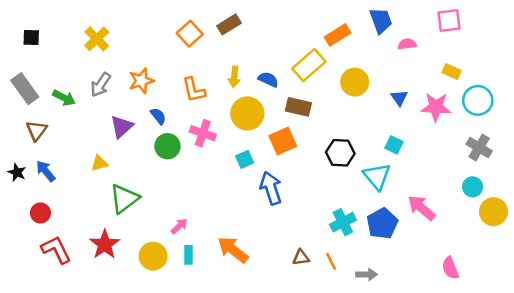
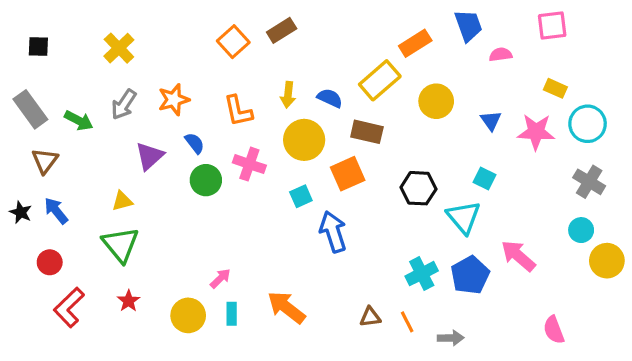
green triangle: (124, 199) -> (121, 245), moved, turned -32
red star: (105, 244) -> (129, 301), size x0.6
red L-shape: (56, 250) -> (69, 307), turned -108

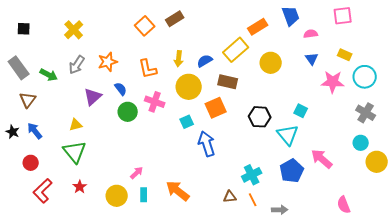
blue semicircle: (330, 98) -> (205, 61), turned -56
blue triangle: (491, 121) -> (312, 59), moved
cyan cross: (422, 274) -> (252, 175), moved

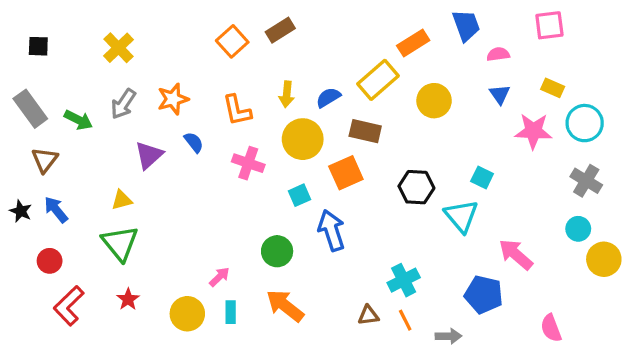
green circle: (128, 112) -> (277, 251), moved
blue pentagon: (292, 171) -> (484, 294), moved, turned -30

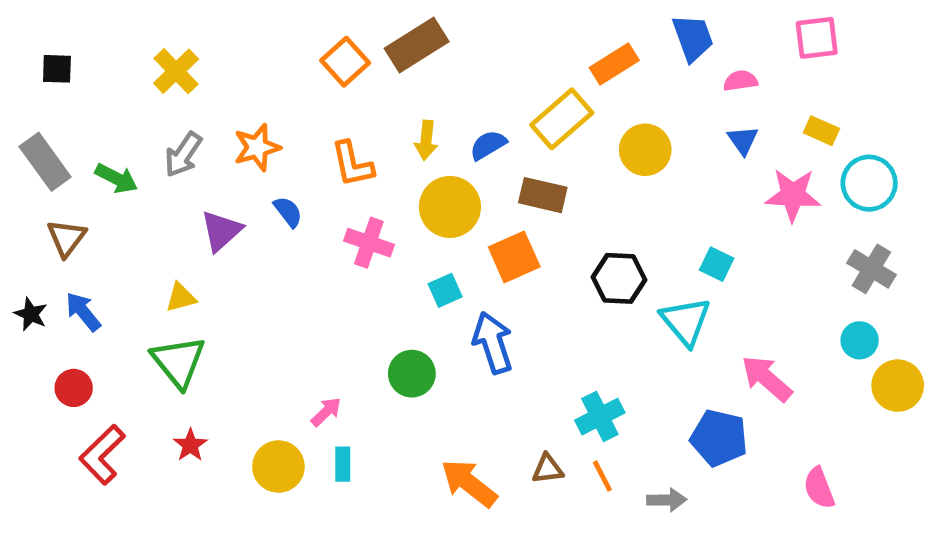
brown rectangle: (280, 30) -> (417, 45), size x1.4
orange arrow: (285, 306) -> (469, 483), moved

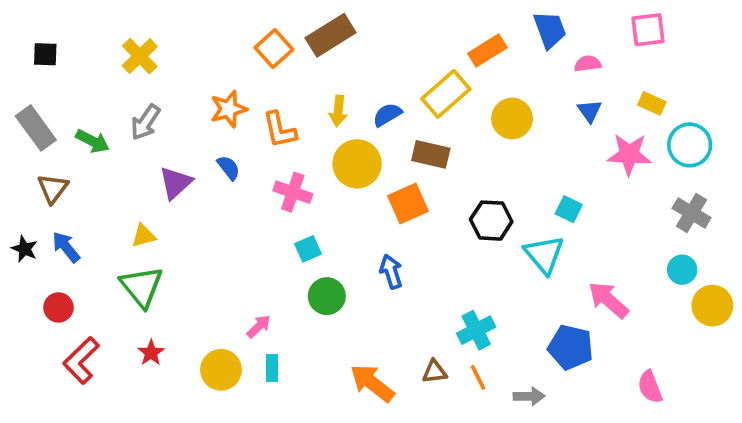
orange star: (257, 147) -> (229, 109), moved
cyan square: (445, 290) -> (308, 249), moved
blue arrow: (493, 343) -> (391, 272), size x0.7

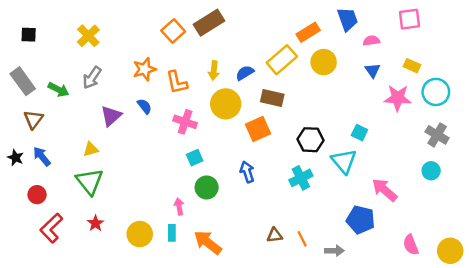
yellow circle: (512, 118) -> (324, 62), moved
yellow circle: (712, 306) -> (450, 251), moved
pink arrow: (259, 326) -> (179, 207), moved, turned -56
cyan cross: (476, 330) -> (301, 178), moved
orange arrow: (372, 383) -> (208, 242), moved

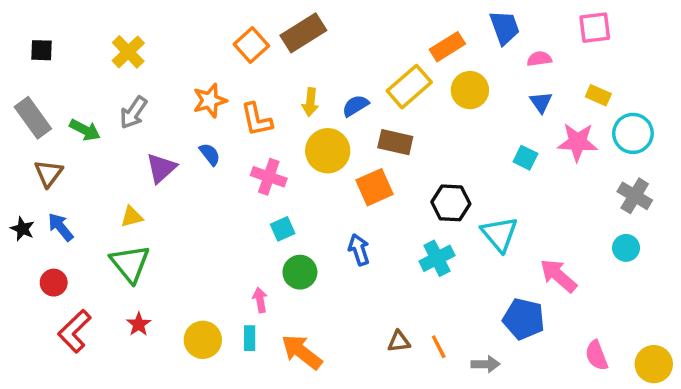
cyan square: (359, 133) -> (525, 158), moved

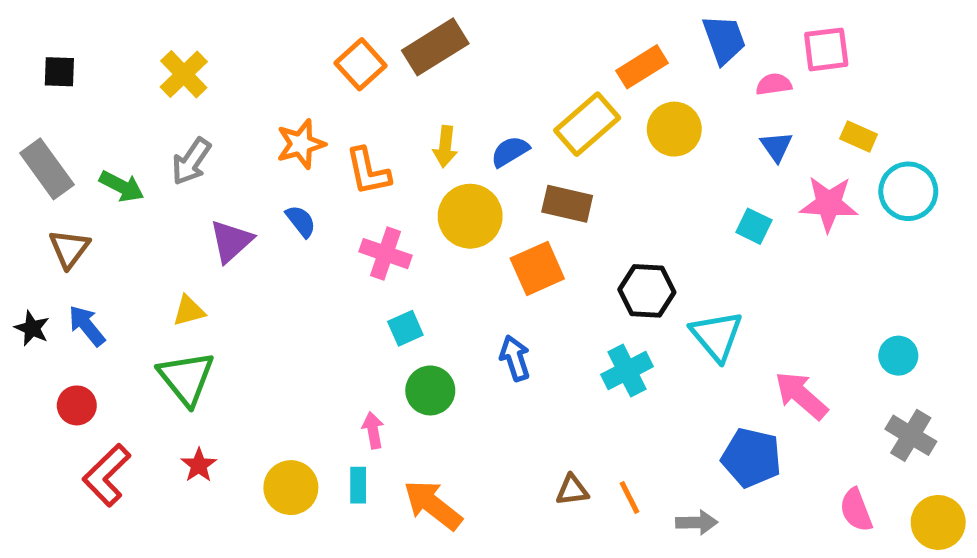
pink square: (595, 28) -> (826, 49), moved
gray cross: (635, 196) -> (911, 435), moved

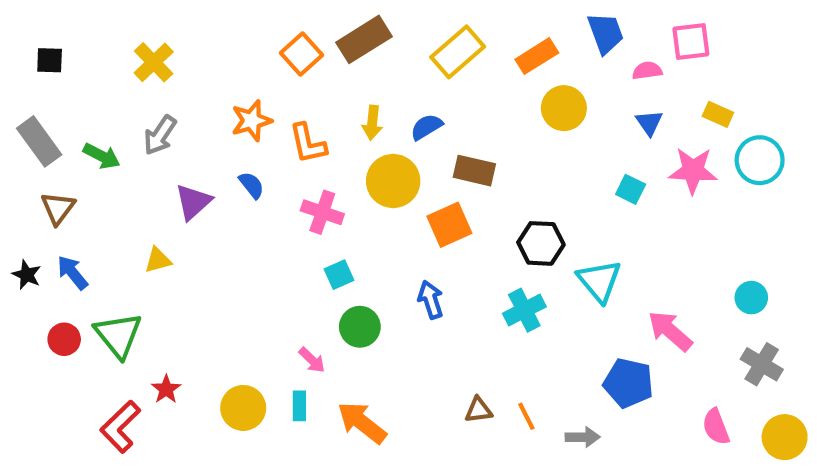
yellow rectangle: (587, 124) -> (458, 52), moved
green triangle: (186, 378) -> (118, 335), moved
pink arrow: (373, 430) -> (312, 360), turned 144
red L-shape: (107, 475) -> (120, 427), moved

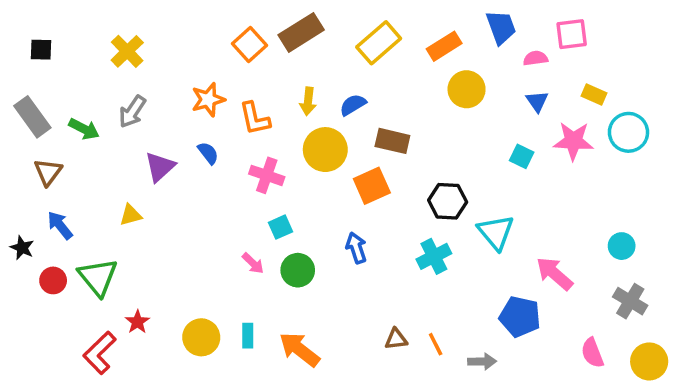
black star: (27, 275) -> (22, 248), moved
pink arrow: (312, 360) -> (253, 263), moved

